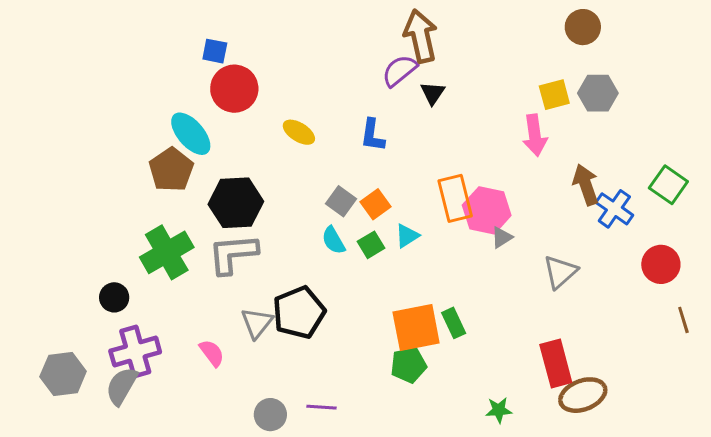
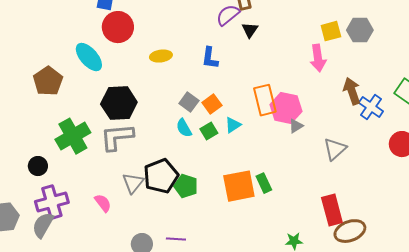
yellow ellipse: (299, 132) -> (161, 56), turned -40
brown pentagon: (171, 170) -> (48, 81), moved
green pentagon: (409, 365) -> (186, 186), moved, turned 30

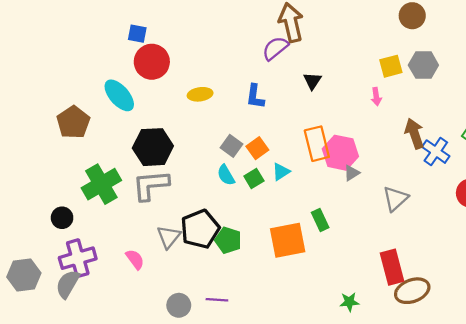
black triangle: (250, 30) -> (312, 81), moved
pink arrow: (318, 58) -> (376, 97), size x0.6
green rectangle: (264, 183) -> (320, 220), moved

